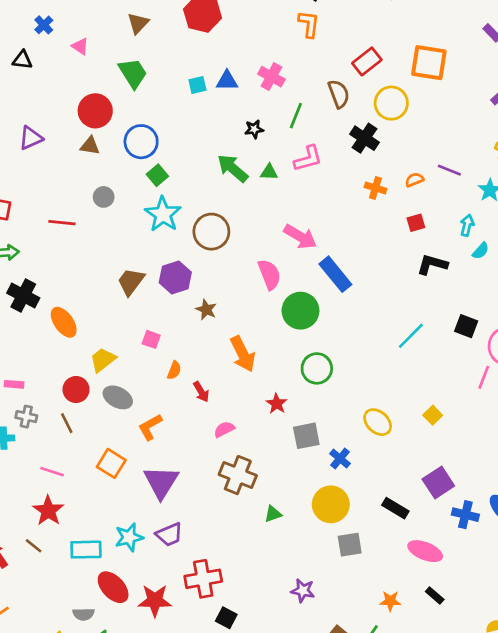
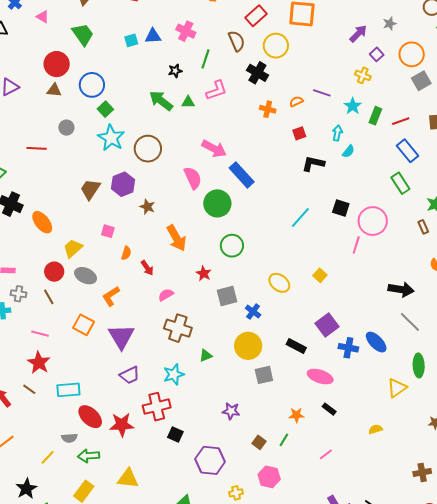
cyan star: (129, 537) -> (174, 374), moved

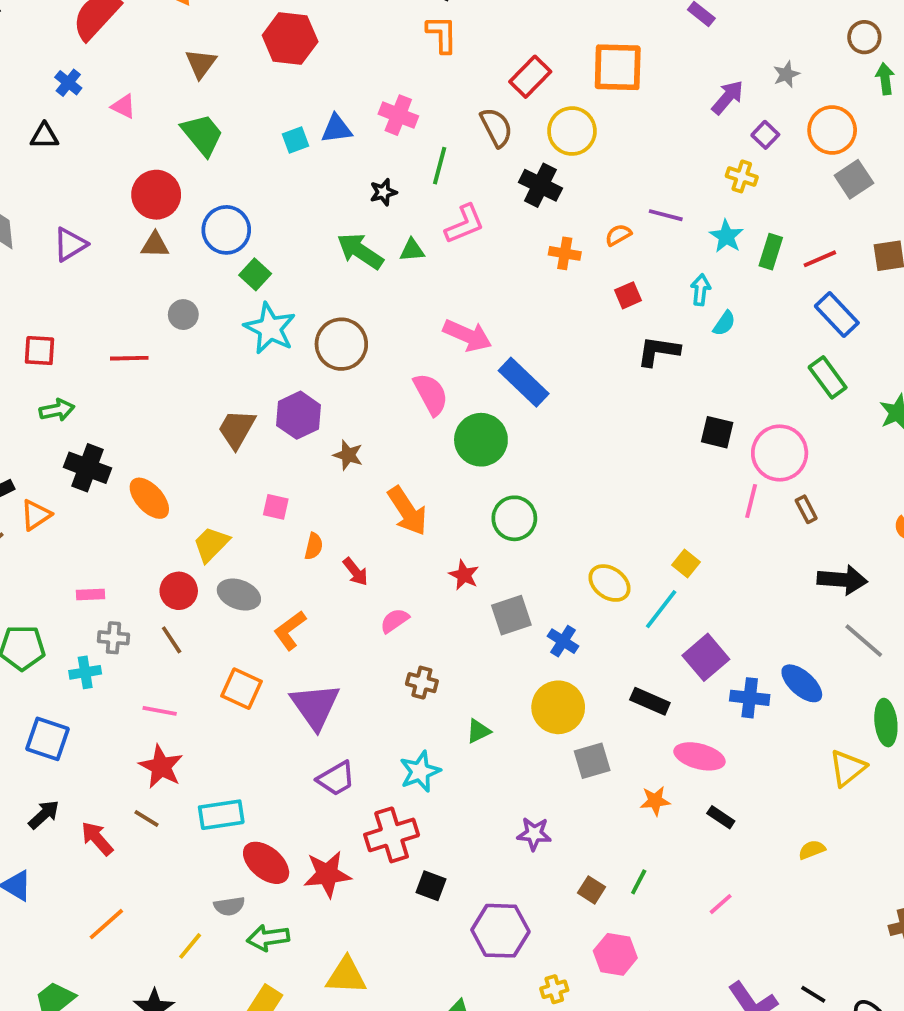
cyan line: (300, 217) -> (661, 609), moved
brown rectangle: (423, 227) -> (806, 509), moved
brown cross: (178, 328) -> (422, 683), size x0.6
orange star: (296, 415) -> (655, 801), moved

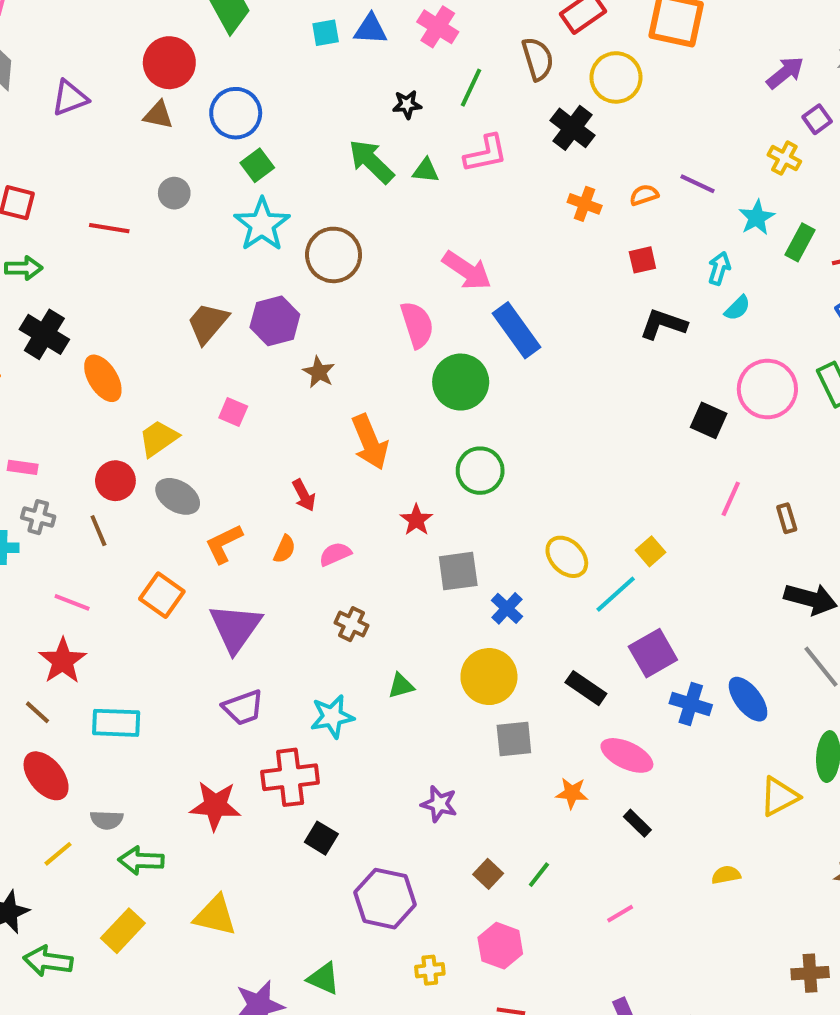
pink circle: (780, 453) -> (767, 389), moved
orange semicircle: (314, 546) -> (285, 549), moved
red ellipse: (266, 863) -> (46, 776), moved

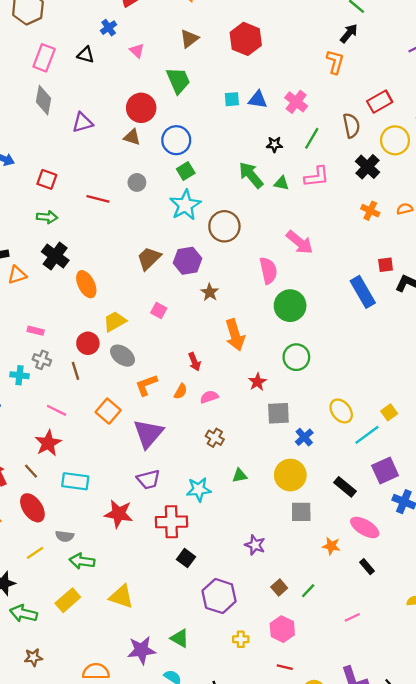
red square: (642, 260) -> (386, 265), moved
blue rectangle: (516, 330) -> (363, 292), moved
red star: (215, 806) -> (119, 514), moved

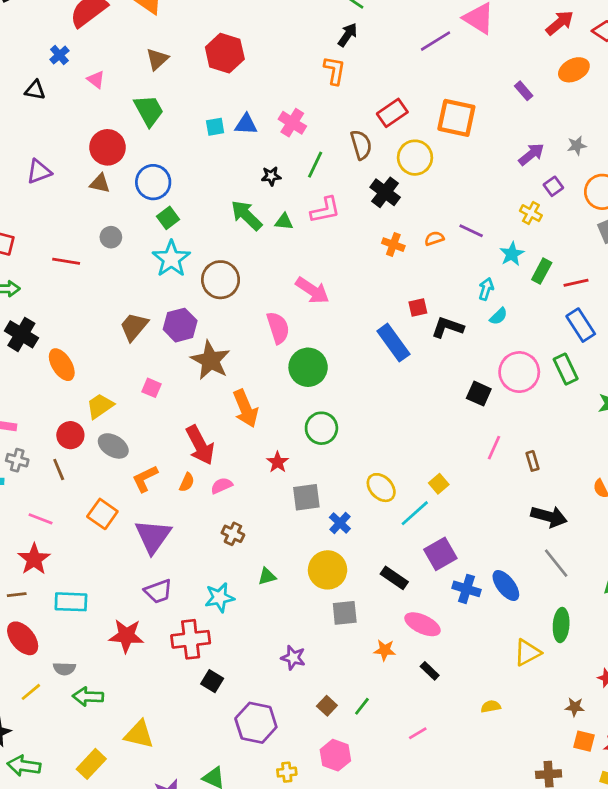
brown star: (210, 292) -> (210, 360), size x1.8
red arrow: (194, 362) -> (200, 445), size x1.8
brown line: (31, 471) -> (17, 595), turned -49
yellow rectangle: (68, 600) -> (91, 764), moved

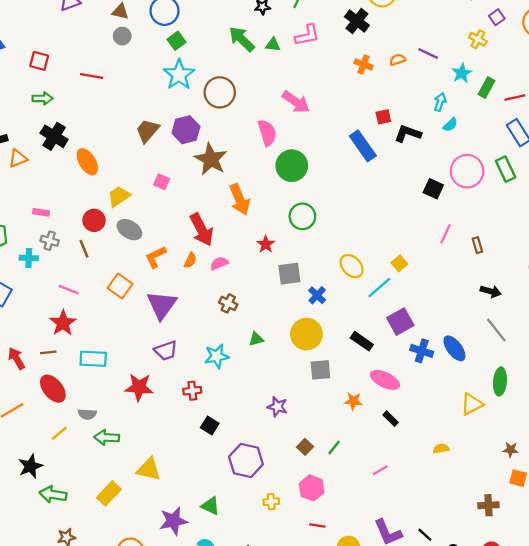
gray circle: (111, 237) -> (122, 36), moved
black arrow: (549, 517) -> (491, 291), size x0.7
red cross: (191, 639) -> (192, 391), size x0.6

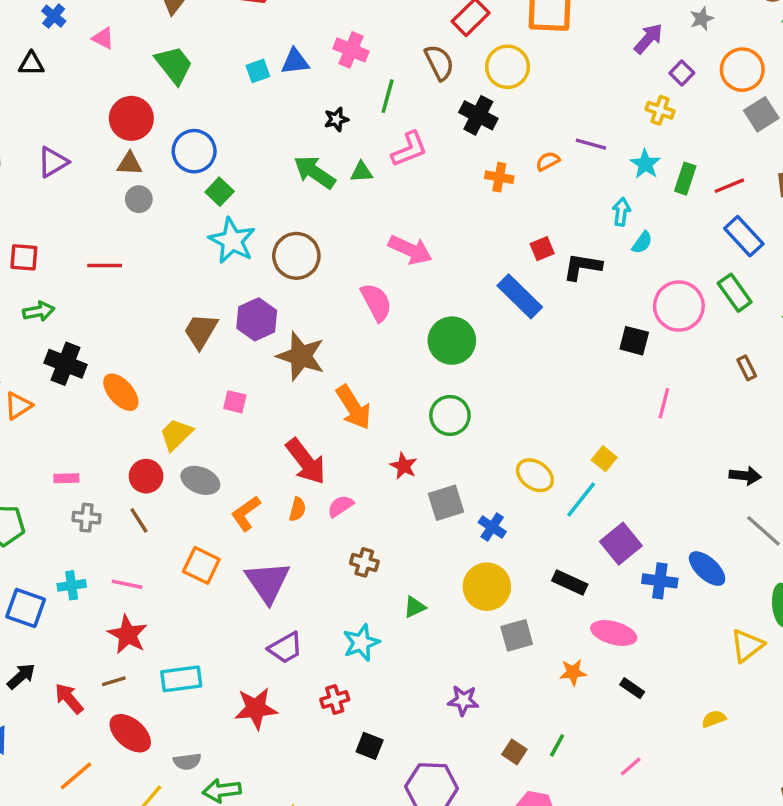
green circle: (292, 166) -> (452, 341), moved
brown rectangle: (477, 245) -> (747, 368), moved
cyan cross: (29, 258) -> (72, 585), moved

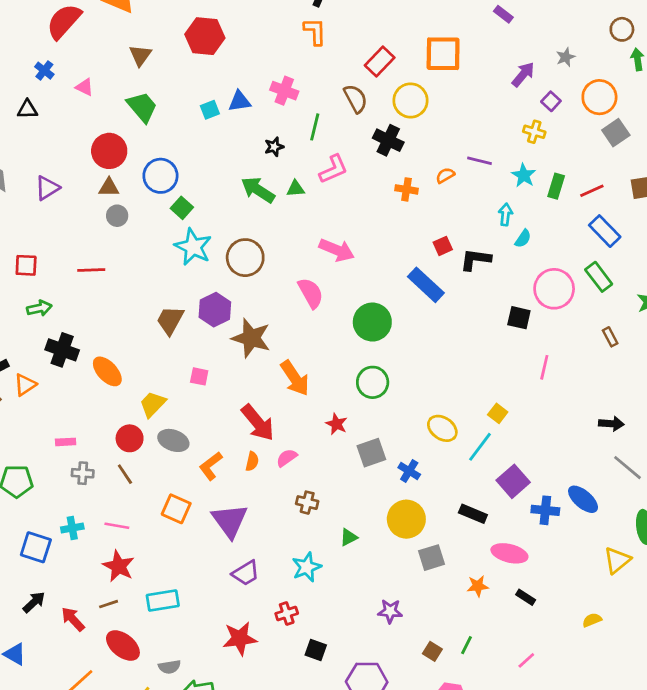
red star: (256, 708) -> (240, 638), moved

